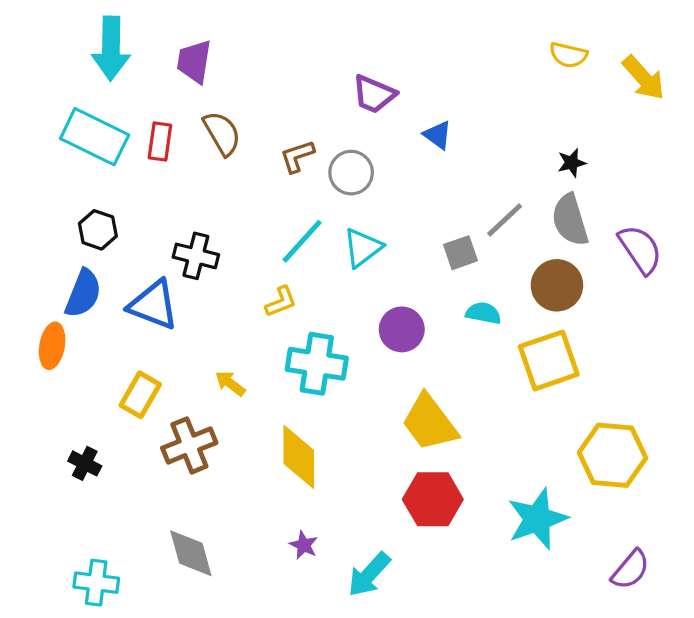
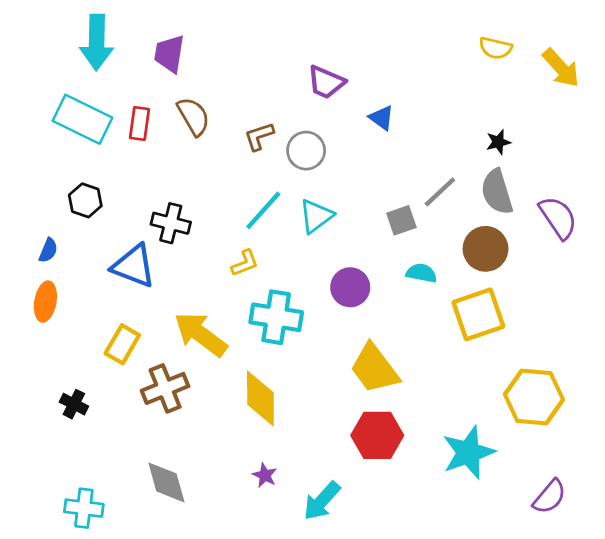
blue semicircle: (83, 293) -> (48, 250), moved, size x0.6
yellow arrow: (230, 383) -> (201, 334), size x2.0

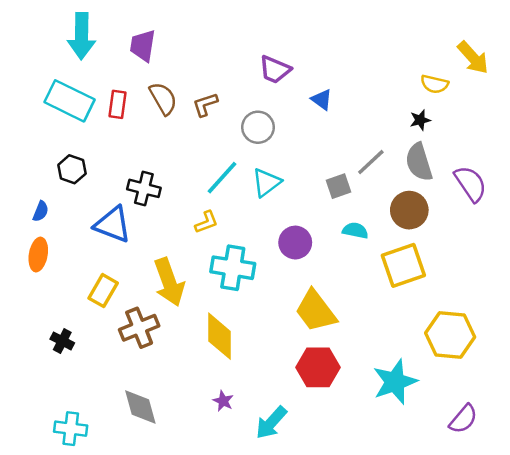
yellow semicircle: (495, 48) -> (435, 84), moved
brown L-shape: (259, 136) -> (205, 104), moved
yellow arrow: (201, 334) -> (169, 282), turned -147

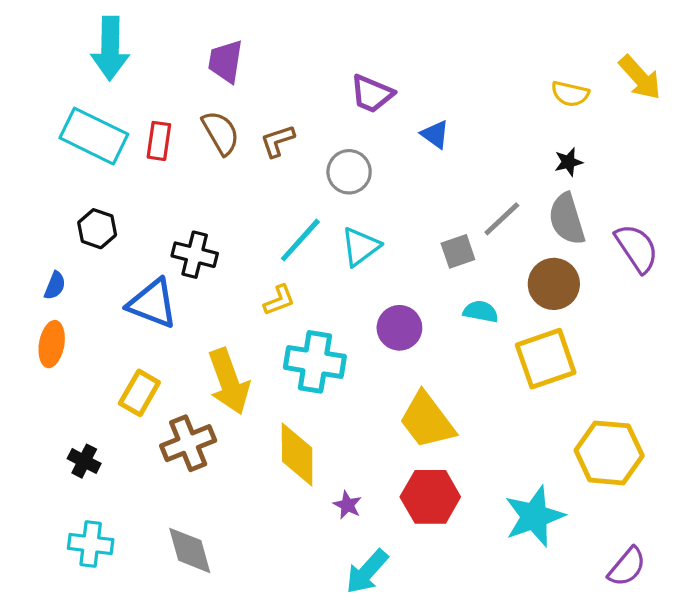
purple trapezoid: (143, 46) -> (226, 61), moved
yellow semicircle: (435, 84) -> (570, 94), moved
purple star: (223, 401) -> (347, 505), moved
cyan cross: (71, 429) -> (91, 544), moved

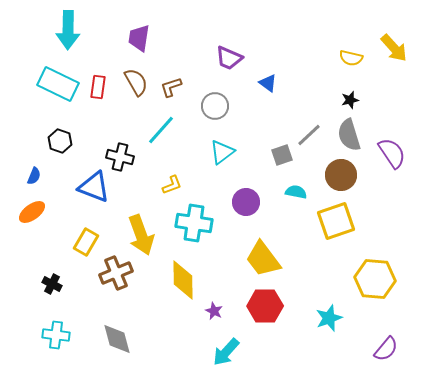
cyan line: (300, 240) -> (161, 130), moved
orange ellipse: (52, 344) -> (32, 212), turned 44
cyan star: (534, 516) -> (329, 318), size x0.7

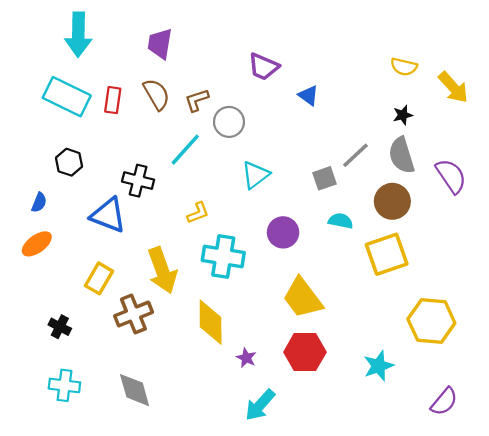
yellow arrow: (394, 48) -> (453, 87), moved
gray circle: (215, 106) -> (229, 122), moved

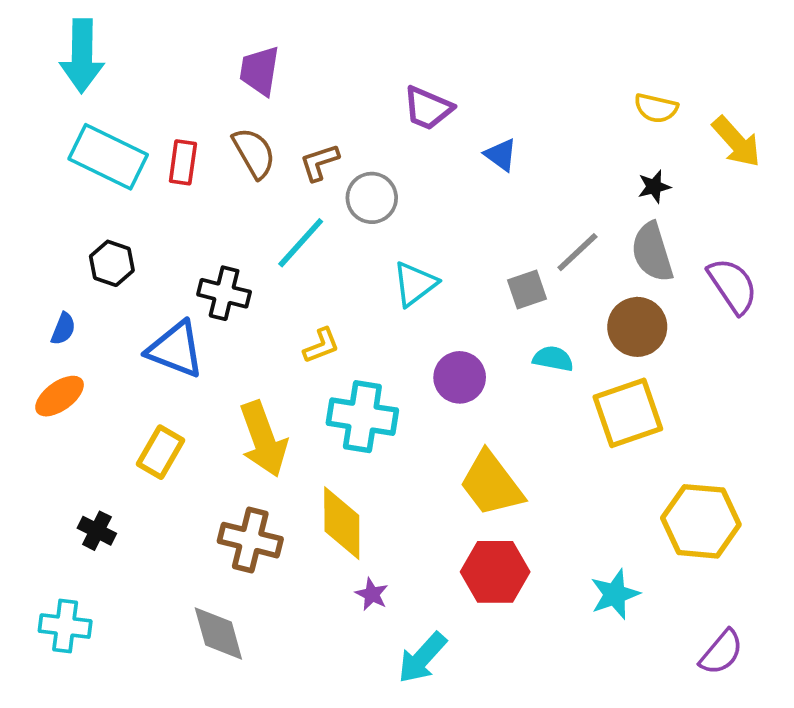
cyan arrow: (78, 34) -> (82, 56), moved
brown cross: (133, 314) -> (250, 540), moved, turned 36
purple star: (246, 358) -> (372, 594), moved
cyan cross: (64, 385) -> (65, 626), moved

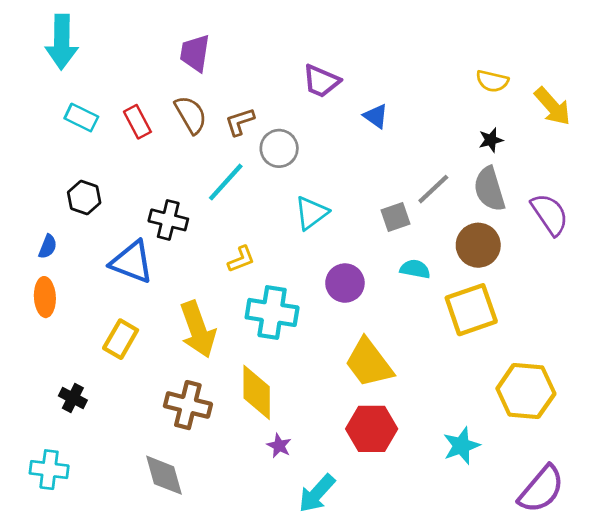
cyan rectangle: (108, 157) -> (81, 118), size x0.6
red rectangle: (183, 162) -> (137, 122), turned -36
orange ellipse: (60, 396) -> (45, 297), turned -57
purple semicircle: (721, 652) -> (541, 489), size x1.4

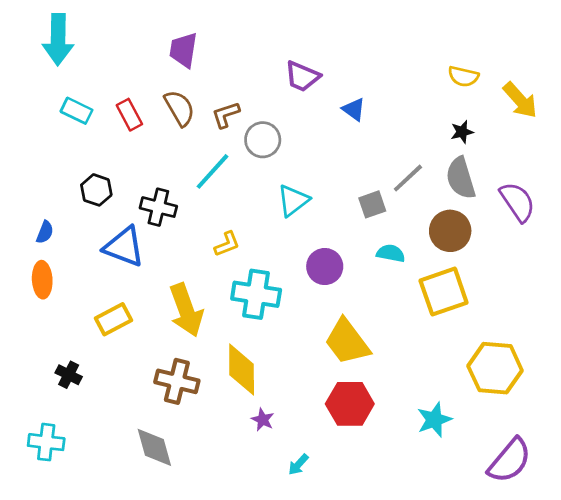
black hexagon: (84, 197) -> (96, 190), moved
yellow rectangle: (121, 339) -> (113, 319), turned 32
cyan arrow: (317, 493) -> (298, 465), size x0.6

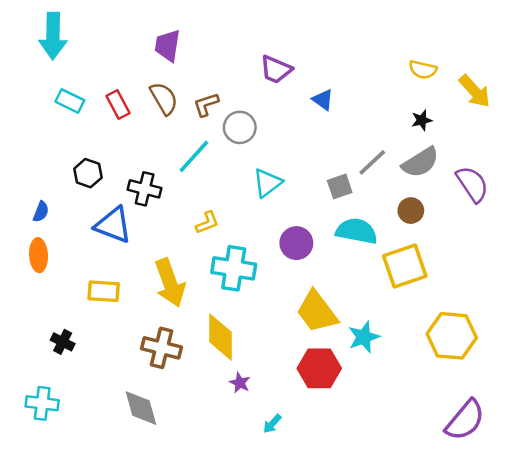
gray semicircle: (461, 178) -> (420, 162), turned -105
brown circle: (450, 231) -> (411, 211), size x0.7
cyan semicircle: (391, 253) -> (357, 231), size x1.6
yellow rectangle: (113, 319) -> (104, 291), turned 32
cyan star: (434, 420) -> (364, 337), moved

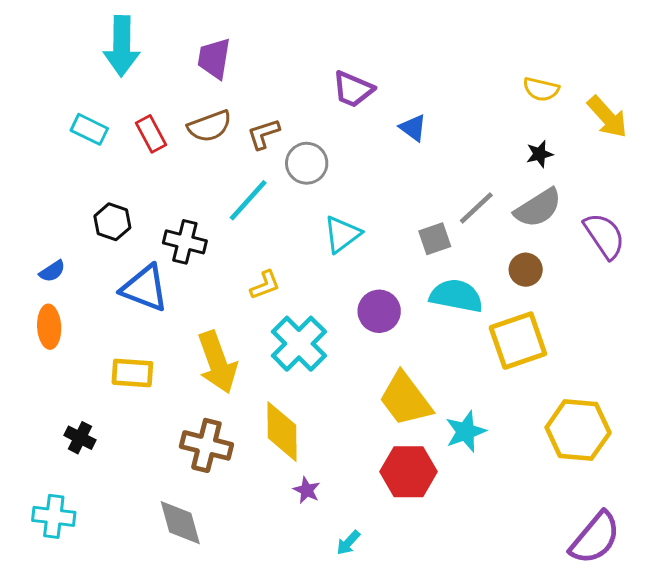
cyan arrow: (53, 36) -> (122, 46), moved
brown semicircle: (164, 98) -> (210, 126), turned 100
blue semicircle: (41, 212) -> (52, 271), turned 35
cyan cross: (234, 268) -> (299, 344), turned 36

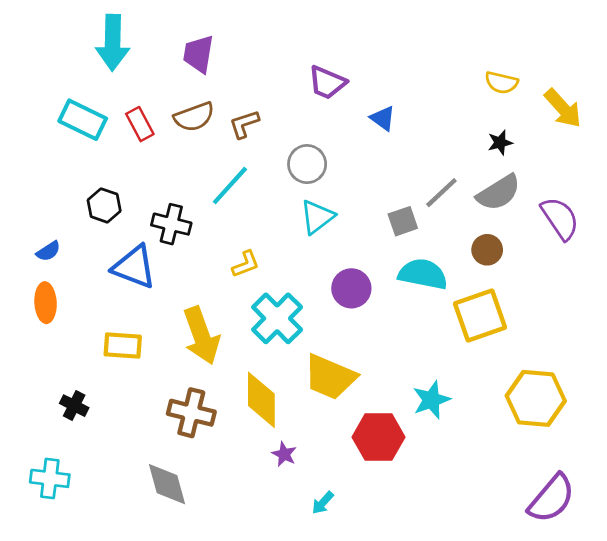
cyan rectangle: (89, 129) -> (83, 120), size x1.4
gray circle: (307, 163) -> (307, 164), moved
yellow trapezoid: (405, 399) -> (330, 377), moved, turned -30

